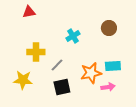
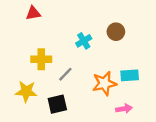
brown circle: (109, 28) -> (116, 32), moved
black square: (62, 87) -> (57, 104), moved
pink arrow: (108, 87) -> (124, 109), moved

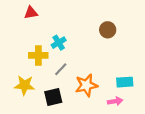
cyan cross: (84, 41) -> (59, 43), moved
cyan rectangle: (130, 75) -> (125, 82), moved
orange star: (104, 83) -> (86, 85), moved

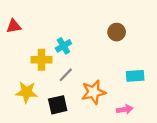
red triangle: (31, 13) -> (14, 26), moved
cyan rectangle: (125, 82) -> (135, 76), moved

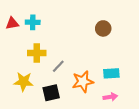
cyan cross: (63, 46) -> (33, 22), moved, turned 32
cyan rectangle: (135, 76) -> (111, 73), moved

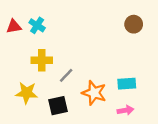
cyan cross: (33, 22) -> (37, 25), turned 32
brown circle: (103, 28) -> (134, 24), moved
orange star: (83, 82) -> (94, 93), turned 30

